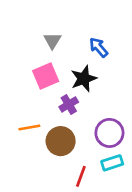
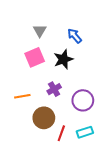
purple cross: (69, 104) -> (54, 89), moved
brown circle: (61, 141) -> (44, 118), moved
cyan rectangle: (112, 163) -> (85, 132), moved

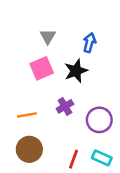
blue arrow: (75, 36) -> (89, 43), turned 56
brown circle: (44, 118) -> (29, 149), moved
cyan rectangle: (85, 132) -> (102, 158), turned 42

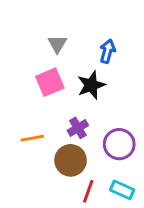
brown circle: (29, 149) -> (71, 160), moved

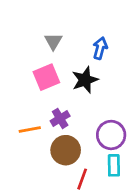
purple cross: (78, 128) -> (60, 118), moved
cyan rectangle: (122, 190) -> (114, 165), moved, turned 65

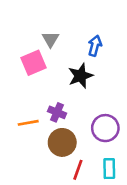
pink square: (46, 77) -> (33, 63), moved
purple cross: (60, 118) -> (57, 112), turned -36
cyan rectangle: (114, 165) -> (109, 169), moved

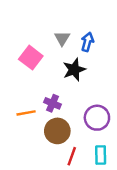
gray triangle: (50, 39) -> (62, 38), moved
pink square: (33, 63) -> (31, 58), turned -30

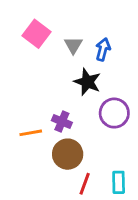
pink square: (31, 58) -> (36, 34), moved
black star: (74, 70) -> (87, 82), turned -30
purple circle: (97, 118) -> (114, 113), moved

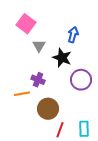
gray triangle: (73, 45) -> (39, 46), moved
purple cross: (62, 122) -> (38, 80), moved

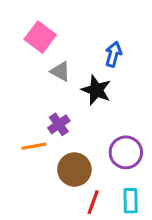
gray triangle: (39, 46) -> (60, 71), turned -32
purple cross: (38, 80) -> (59, 124), turned 32
purple circle: (81, 80) -> (126, 152), moved

